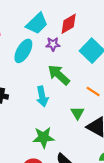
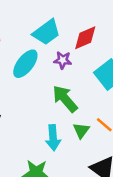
cyan arrow: (42, 96) -> (53, 138), moved
green triangle: (77, 113) -> (81, 130), moved

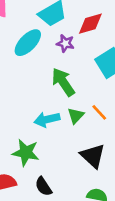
cyan arrow: (53, 138) -> (47, 119), turned 75

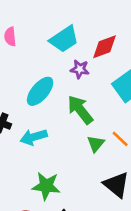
cyan ellipse: (28, 43) -> (40, 91), moved
cyan arrow: (47, 119) -> (34, 137), moved

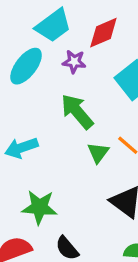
cyan ellipse: (40, 91) -> (26, 66), moved

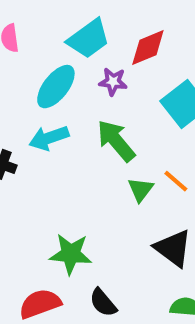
cyan arrow: (21, 148) -> (49, 138), moved

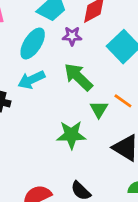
green star: (71, 254) -> (71, 135), moved

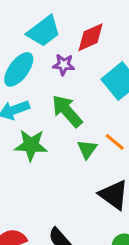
green star: (71, 135) -> (31, 145), moved

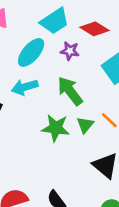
red diamond: (91, 37) -> (94, 29), turned 52
green star: (31, 145) -> (56, 128), moved

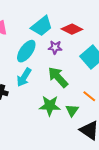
cyan arrow: (25, 87) -> (24, 77), turned -36
green triangle: (85, 125) -> (72, 110), moved

